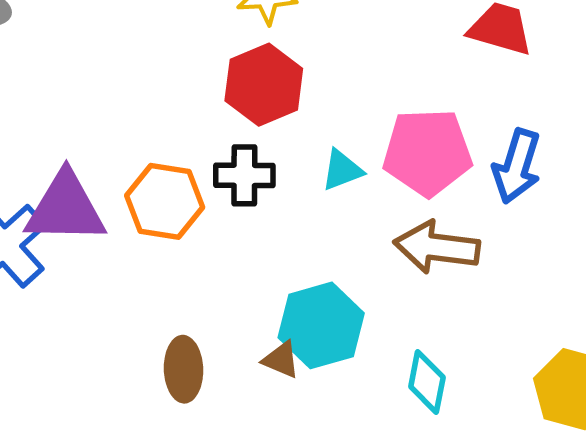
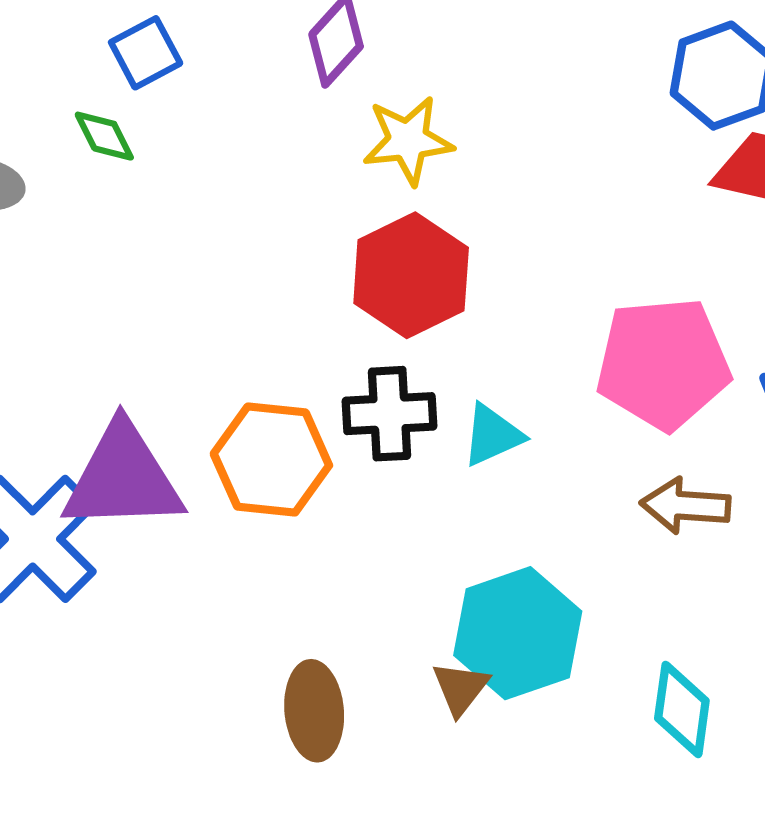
cyan triangle: (342, 170) -> (492, 435), moved
brown arrow: (437, 247) -> (685, 506), size x0.7
brown triangle: (281, 360) -> (460, 688), turned 48

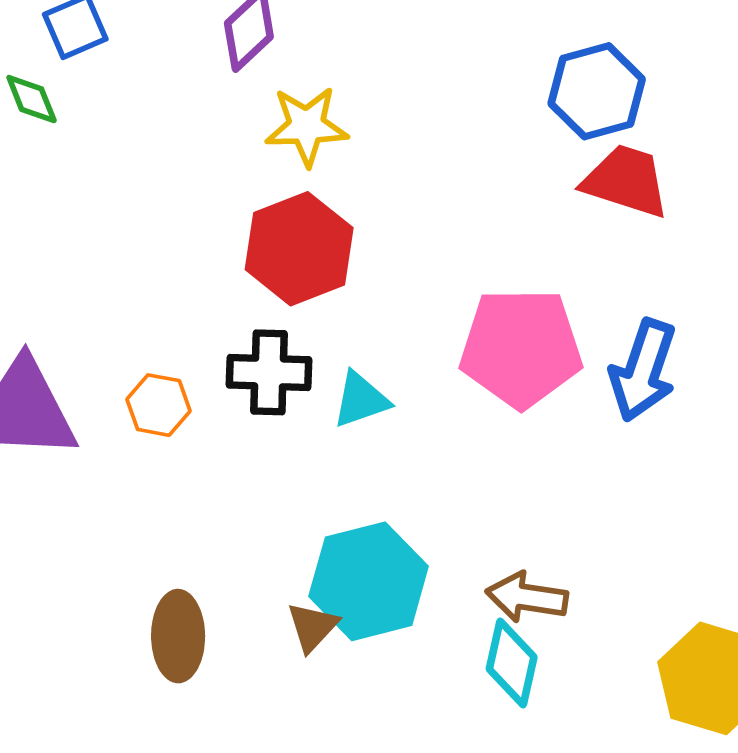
orange hexagon: (271, 460) -> (158, 405), size x0.6
brown arrow: (685, 506) -> (527, 597), moved

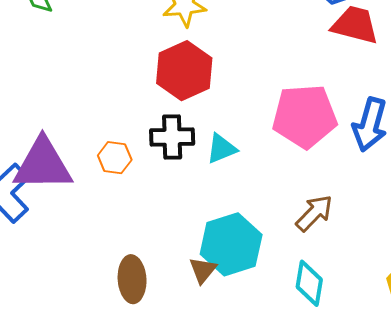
brown arrow: (527, 597) -> (314, 213), moved, turned 129

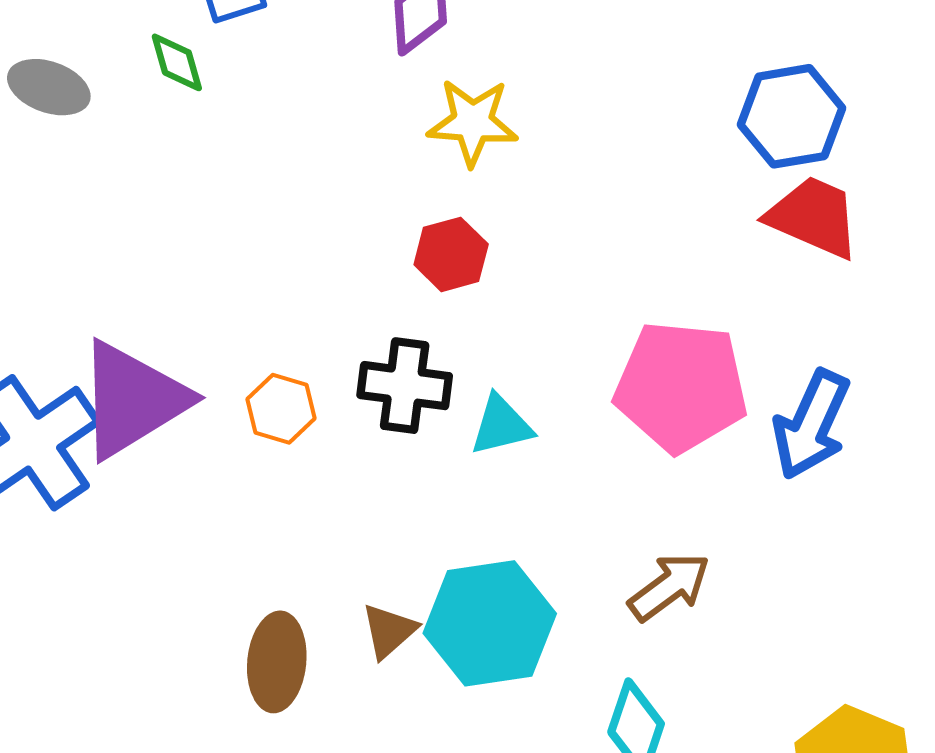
red hexagon: (184, 71) -> (451, 254), size x0.6
purple triangle: (43, 165) -> (132, 400), turned -40
brown triangle: (203, 270) -> (389, 631), moved

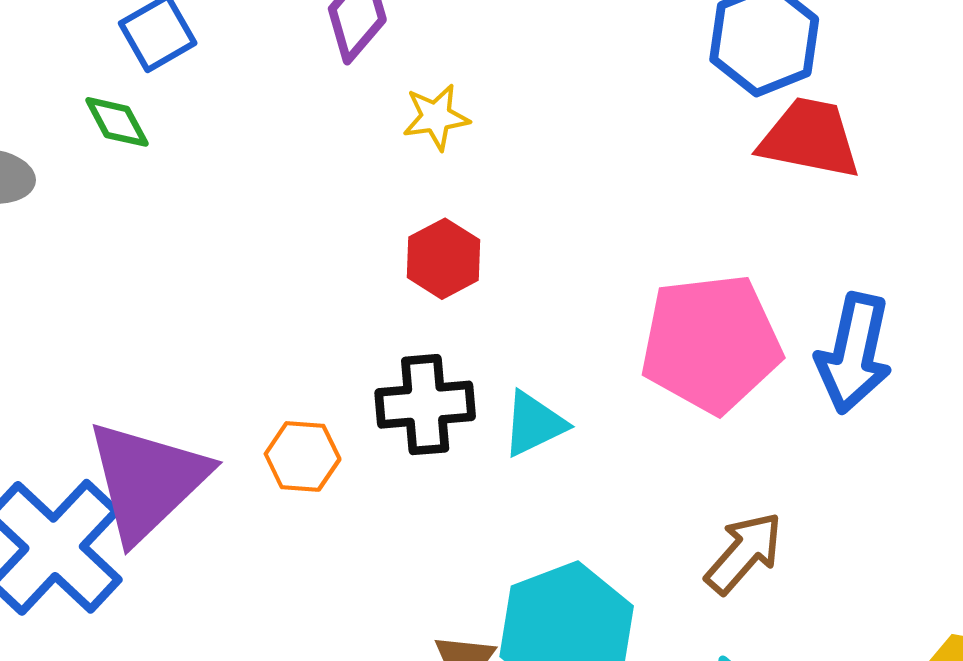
yellow star: (473, 122) -> (436, 117), size x0.7

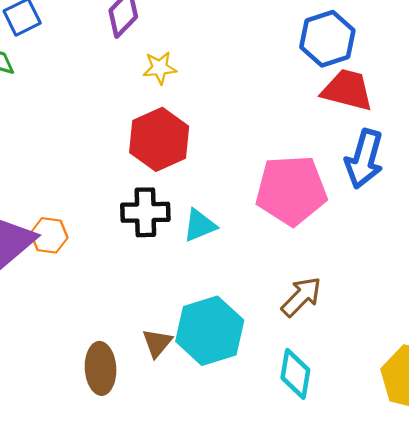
red hexagon: (444, 259) -> (159, 139), size x1.6
blue arrow: (854, 353) -> (364, 159), moved
orange hexagon: (303, 456) -> (49, 235), moved

